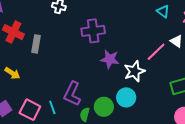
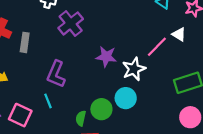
purple cross: (93, 31) -> (71, 23), moved, turned -30
purple L-shape: (72, 94) -> (56, 74), moved
cyan line: (52, 107) -> (48, 101), moved

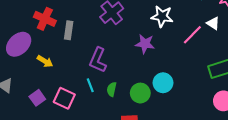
white star: (134, 69) -> (162, 16), moved, turned 30
green semicircle: (81, 118) -> (112, 89), moved

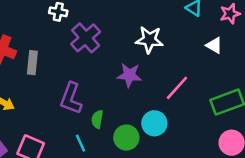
pink line: (192, 35) -> (177, 88), moved
cyan line: (90, 85) -> (80, 143), moved
green semicircle: (112, 89) -> (97, 119), moved

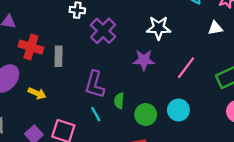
white triangle: (214, 45) -> (215, 28), turned -35
cyan circle: (154, 123) -> (178, 110), moved
cyan line: (80, 143) -> (96, 114), moved

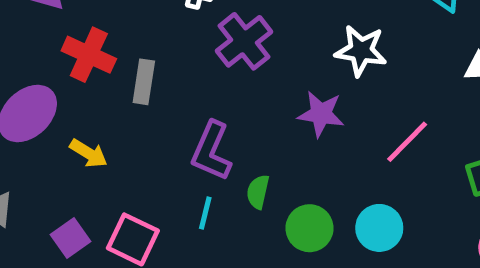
cyan line: (96, 114) -> (205, 213), turned 35

